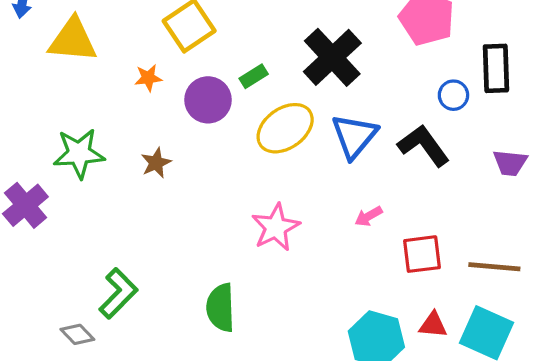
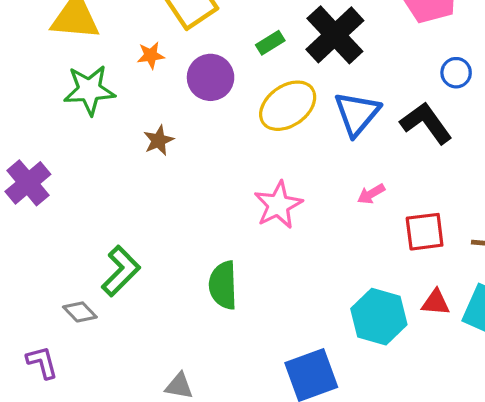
green rectangle: (254, 76) -> (270, 43), moved
green star: (79, 153) -> (89, 90), moved

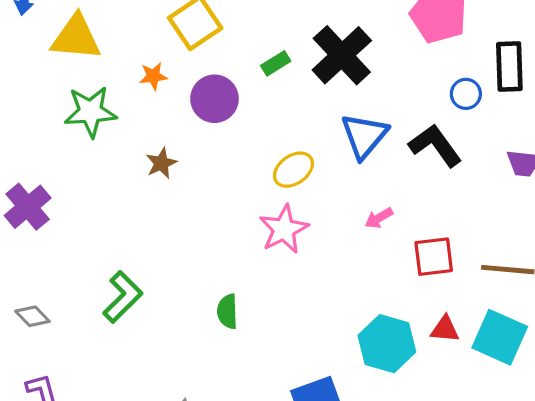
yellow ellipse: (288, 106) -> (293, 170), moved, size x0.7
green semicircle: (223, 285) -> (227, 311), size x0.7
gray diamond: (80, 312) -> (32, 316), moved

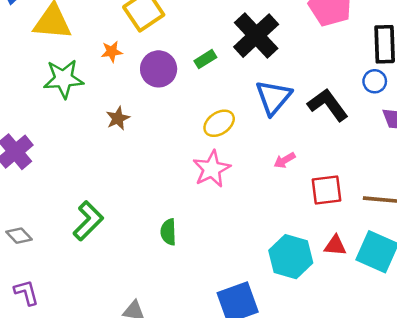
green rectangle: (276, 63) -> (205, 59), moved
blue circle: (466, 94) -> (375, 81), moved

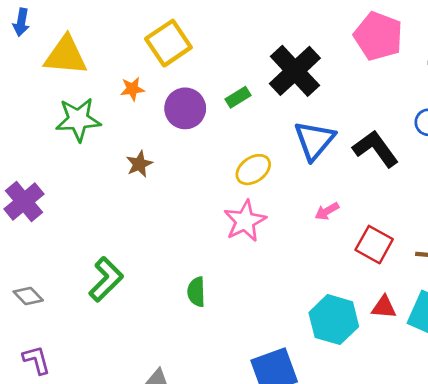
red square: (327, 190) -> (374, 245), turned 36

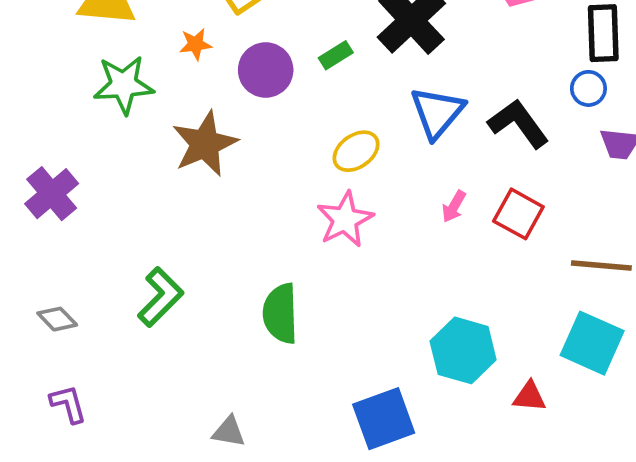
brown star: (139, 164) -> (205, 144), size x1.8
pink arrow: (327, 211) -> (454, 207), turned -30
red square: (374, 245) -> (518, 214), moved
green semicircle: (196, 292) -> (280, 314), size x1.5
red triangle: (384, 307) -> (529, 397), moved

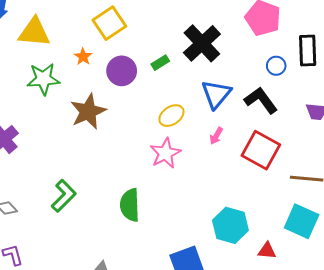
orange star: (196, 44) -> (83, 57), turned -30
blue circle: (588, 88) -> (276, 66), moved
pink arrow: (454, 207) -> (216, 136), moved
red square: (518, 214) -> (261, 150), size x1.4

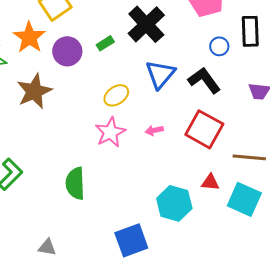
orange star: (83, 57) -> (29, 37), size x1.8
pink arrow: (216, 136) -> (154, 130), moved, turned 48
red triangle: (267, 251) -> (210, 182), moved

